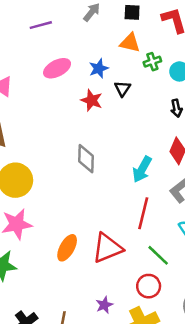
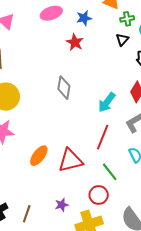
black triangle: (122, 89) -> (122, 39), moved

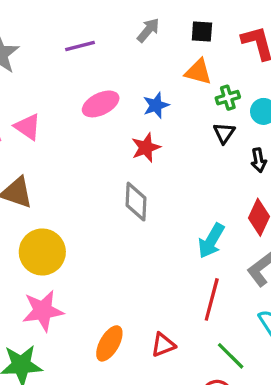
red star: (75, 42) -> (146, 148), turned 30
gray diamond: (64, 88) -> (136, 202), moved
red triangle: (71, 160) -> (163, 345), size x0.6

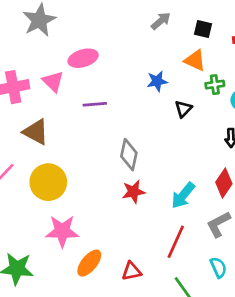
purple line: (80, 46) -> (95, 104), moved
pink ellipse: (101, 104) -> (83, 58), moved
black triangle: (224, 133) -> (183, 109), moved
red star: (146, 148) -> (134, 192), moved
pink star: (43, 311) -> (62, 231), moved

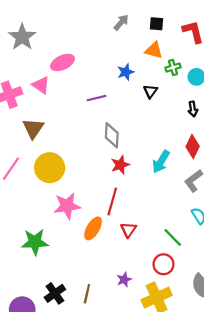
purple line: (95, 104) -> (96, 98), moved
brown triangle: (36, 132) -> (33, 128), turned 45
red line: (176, 242) -> (112, 201), moved
red triangle: (131, 271) -> (128, 230), turned -35

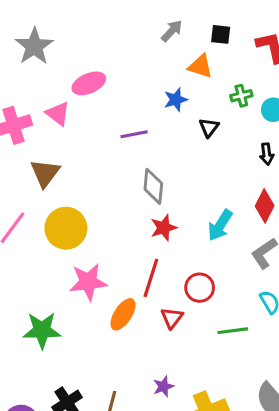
orange triangle: (154, 50) -> (200, 66), moved
green line: (173, 238) -> (233, 331), turned -55
red circle: (163, 264) -> (200, 288), moved

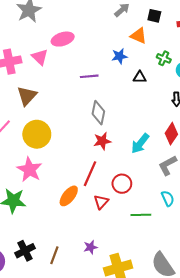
green cross: (241, 96) -> (164, 58), turned 32
black triangle: (209, 127) -> (140, 77), turned 48
pink star: (88, 282) -> (29, 170), moved, turned 30

